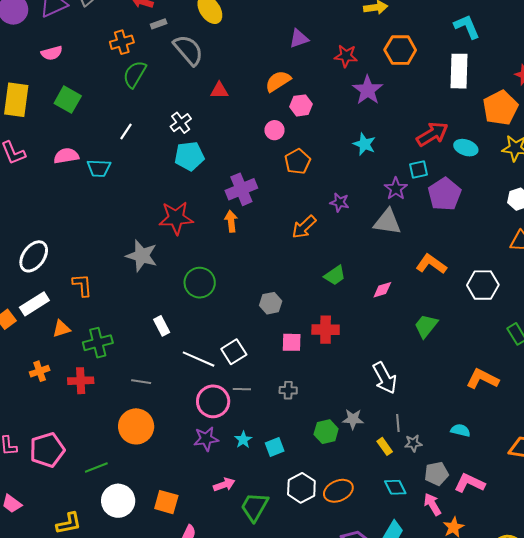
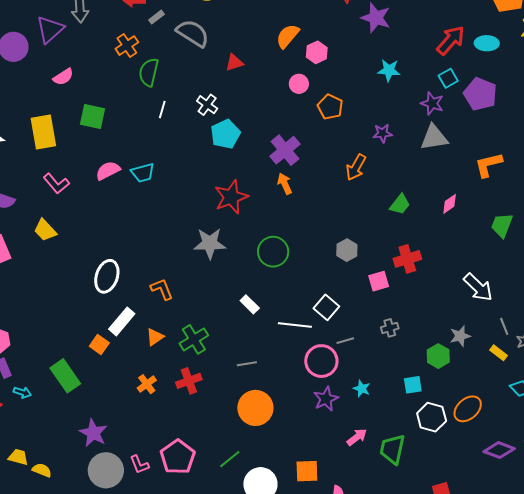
white line: (126, 132) -> (162, 109), moved
orange L-shape: (431, 264) -> (488, 165), turned -32
cyan square: (275, 447) -> (413, 385), moved, turned 30

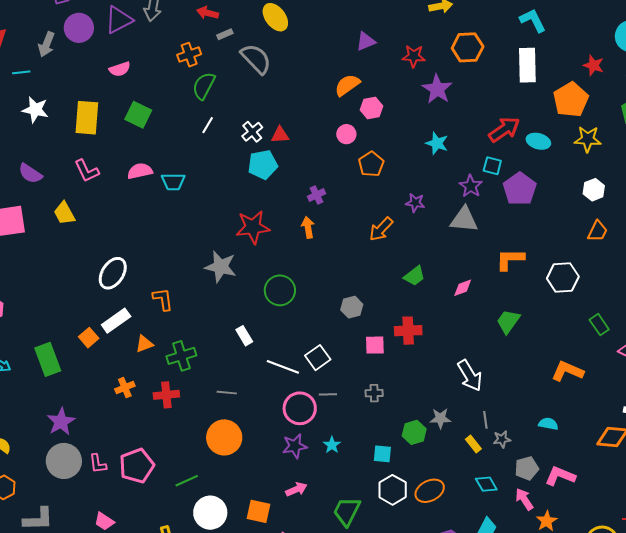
red triangle: (234, 62) -> (280, 135), moved
cyan square: (448, 78) -> (492, 166), turned 30
purple cross: (285, 150) -> (317, 195), size x0.6
pink arrow: (357, 437) -> (296, 489), moved

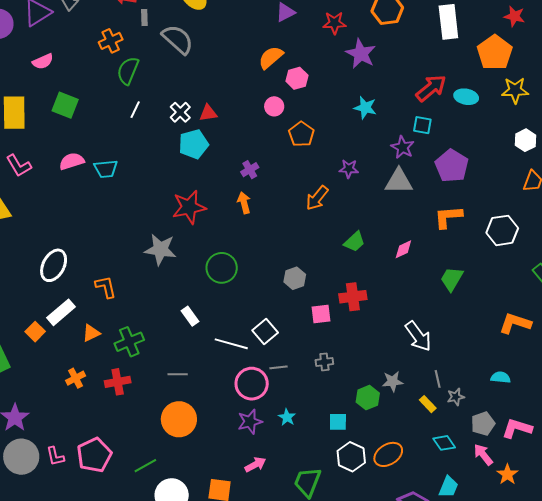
gray rectangle: (225, 34) -> (144, 18), turned -63
purple pentagon: (520, 189) -> (452, 166), moved

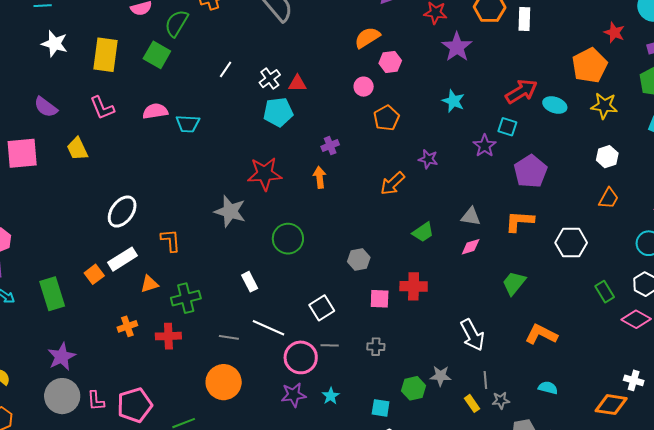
white rectangle: (448, 22) -> (524, 19), moved, size x0.7
green semicircle: (128, 71) -> (176, 23), moved
gray triangle: (399, 181) -> (471, 217), moved, size x0.7
orange L-shape: (515, 323) -> (541, 334), moved
white line: (231, 344) -> (268, 328), moved

